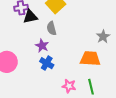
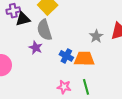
gray semicircle: (52, 28) -> (44, 30), size x1.5
blue cross: (47, 63) -> (66, 56), moved

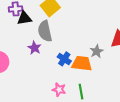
gray star: (96, 36) -> (97, 51), moved

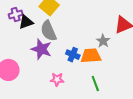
purple star: (34, 48) -> (41, 49), size x1.5
pink star: (59, 90) -> (57, 79), moved

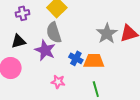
black triangle: (26, 22) -> (18, 41), moved
gray star: (103, 41) -> (107, 34), moved, size x1.5

